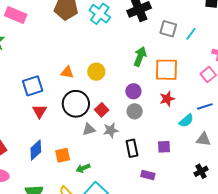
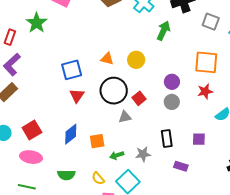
green arrow: (140, 57) -> (163, 31), moved
gray star: (111, 130) -> (143, 154), moved

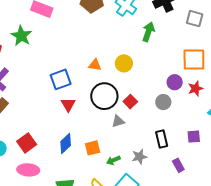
purple circle: (172, 82) -> (175, 82), moved
purple rectangle: (181, 166) -> (178, 165), turned 48

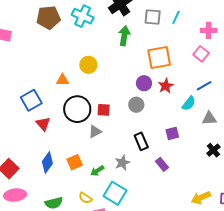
green arrow: (148, 32) -> (124, 36), moved
yellow circle: (124, 63) -> (88, 65), moved
red square: (130, 102) -> (104, 110), turned -32

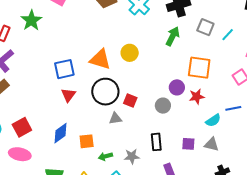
orange triangle: (62, 80) -> (100, 59), size x1.6
gray triangle: (209, 118) -> (212, 144), moved

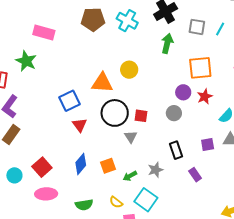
gray triangle: (115, 118) -> (131, 137), turned -40

